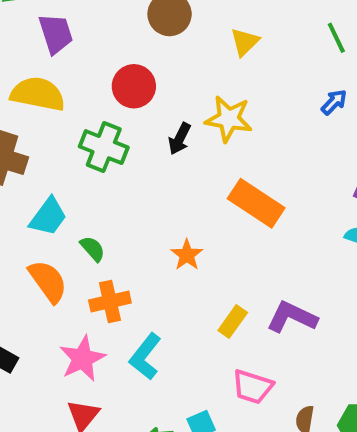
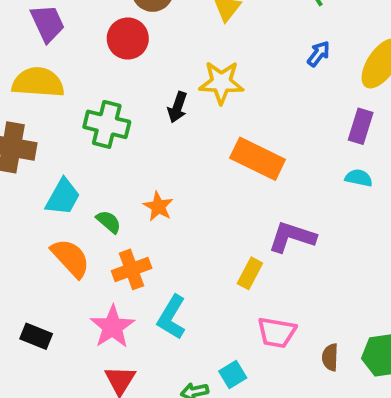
red circle: (134, 86) -> (128, 38), moved
orange star: (187, 255) -> (158, 206), moved
purple L-shape: (292, 317) -> (292, 237), moved

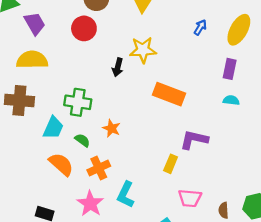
green cross: (107, 124) -> (78, 102), moved

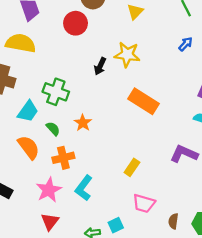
purple L-shape: (194, 140) -> (184, 154), moved

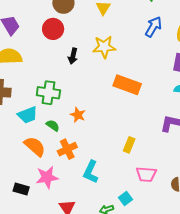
blue arrow: (186, 44) -> (153, 27), size x1.5
black arrow: (100, 66) -> (73, 56), moved
cyan trapezoid: (28, 111) -> (28, 115), turned 45
pink star: (49, 190) -> (47, 177), moved, turned 30

